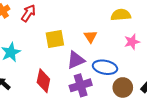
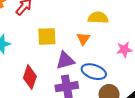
yellow semicircle: (121, 15) -> (98, 18), moved

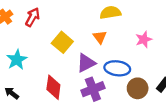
yellow square: (47, 36) -> (62, 42), turned -36

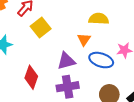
yellow square: (62, 42) -> (41, 27), moved
blue ellipse: (117, 68) -> (101, 60), moved

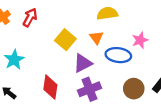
yellow square: (41, 27) -> (65, 40), moved

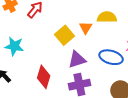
orange triangle: (96, 38) -> (86, 28), moved
cyan star: (14, 60) -> (14, 46), turned 30

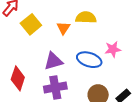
yellow square: (64, 35) -> (31, 24), moved

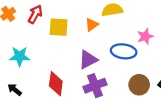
yellow square: (31, 24) -> (59, 27), turned -36
orange triangle: (63, 28) -> (92, 25), turned 32

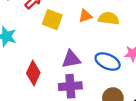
orange triangle: (92, 25) -> (85, 16), moved

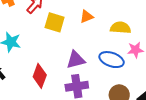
yellow semicircle: (109, 18) -> (120, 28), moved

